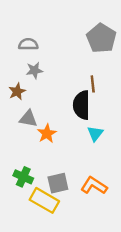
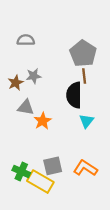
gray pentagon: (101, 38) -> (83, 53), moved
gray star: (34, 70) -> (34, 76), moved
green cross: (23, 177) -> (21, 171), moved

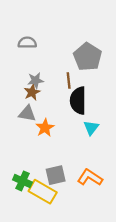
brown line: (84, 76) -> (69, 80), moved
brown star: (16, 83) -> (32, 92), moved

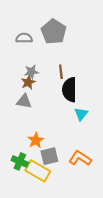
gray pentagon: (88, 57) -> (54, 32), moved
orange star: (45, 128) -> (36, 140), moved

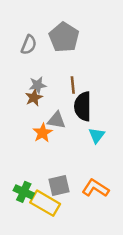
gray semicircle: (24, 38) -> (29, 45), turned 112
gray triangle: (24, 101) -> (56, 120), moved
orange star: (36, 140) -> (43, 133), moved

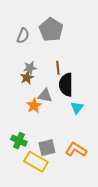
green cross: (24, 192) -> (19, 141), moved

